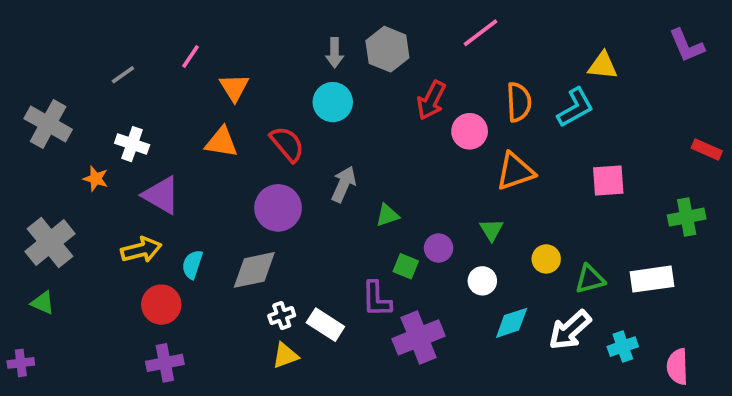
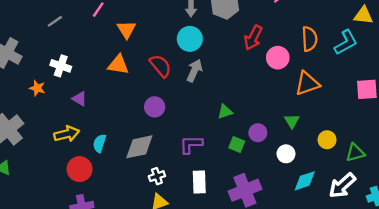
gray arrow: (344, 184) -> (194, 71), moved
purple triangle: (161, 195) -> (80, 99), size x0.6
purple circle: (278, 208) -> (155, 107), size x0.7
purple L-shape: (377, 299) -> (191, 144), moved, turned 90
white rectangle: (325, 325) -> (199, 182), moved, turned 55

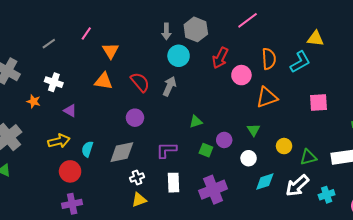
cyan circle: (190, 39) -> (179, 56), moved

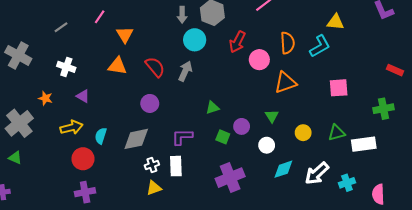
orange star: (34, 101) -> (45, 98), moved
green triangle: (308, 157) -> (337, 133), moved
white rectangle: (173, 183) -> (176, 166), moved

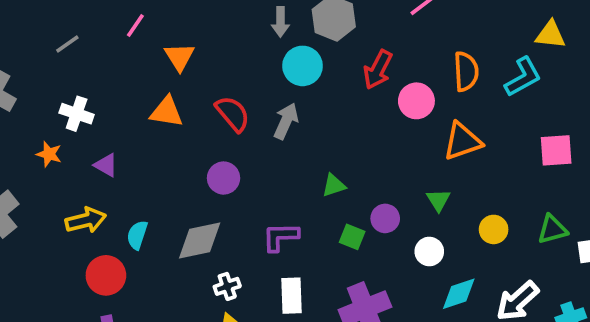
orange star: (45, 98) -> (49, 154), moved
white rectangle: (176, 166) -> (291, 296), moved

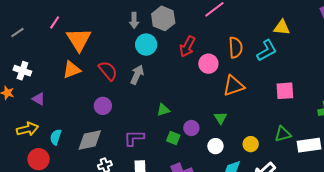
orange triangle: (179, 57) -> (79, 40), size x1.5
orange triangle: (167, 112) -> (72, 70), turned -30
yellow circle: (494, 229) -> (251, 144), moved

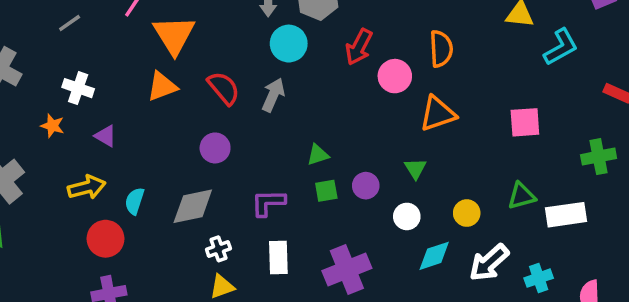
cyan L-shape: (267, 51) -> (561, 47), moved
green square: (173, 138) -> (326, 191), moved, turned -32

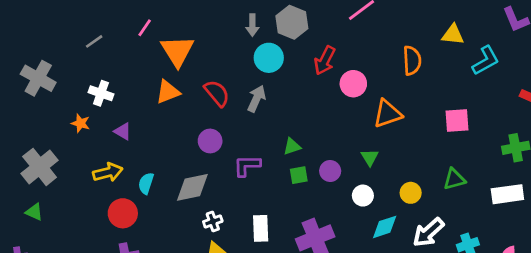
orange semicircle: (441, 49) -> (412, 61), moved
purple L-shape: (268, 203) -> (247, 166), moved
white rectangle: (566, 215) -> (507, 194), moved

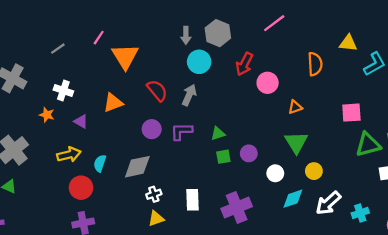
orange triangle: (168, 92) -> (113, 103), moved
orange triangle: (387, 114) -> (295, 107), size x0.6
green triangle: (370, 157) -> (296, 142), moved, size x1.6
purple L-shape: (247, 166) -> (181, 131), moved
green triangle: (454, 179) -> (368, 145), moved, size x1.4

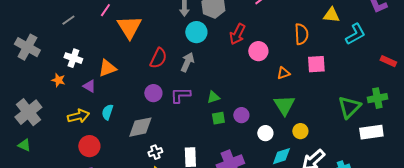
red semicircle: (157, 91) -> (158, 58), turned 65
orange triangle: (113, 103) -> (107, 68), moved
pink square: (351, 113) -> (316, 64), moved
green triangle: (368, 145) -> (349, 107), turned -30
cyan semicircle: (100, 163) -> (107, 112), moved

